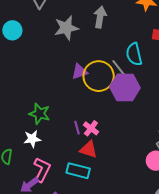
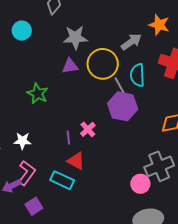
gray arrow: (100, 17) -> (131, 42), moved, turned 35
purple triangle: (79, 72) -> (70, 66), moved
yellow circle: (99, 76) -> (103, 64), moved
green star: (40, 114) -> (38, 94), moved
pink cross: (91, 128) -> (88, 129), moved

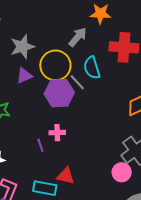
purple hexagon: (123, 106) -> (59, 93), moved
pink cross: (88, 129) -> (57, 133), turned -35
red triangle: (76, 161) -> (66, 176), moved

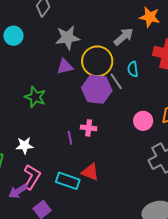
cyan semicircle: (92, 68) -> (133, 69), size x0.7
pink circle: (122, 172) -> (143, 121), moved

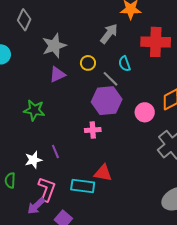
yellow circle: (97, 61) -> (88, 63), size x0.5
purple hexagon: (97, 89) -> (107, 101), moved
purple line: (70, 138) -> (55, 152), moved

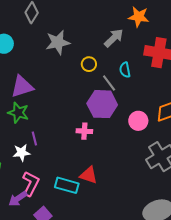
purple triangle: (57, 75) -> (22, 87), moved, size x1.4
green star: (34, 110) -> (18, 113), moved
purple line: (55, 152) -> (34, 139), moved

